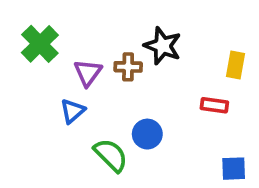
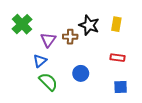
yellow rectangle: (235, 65) -> (116, 24), moved
green semicircle: (111, 155) -> (48, 82), moved
blue square: (234, 169) -> (121, 87), moved

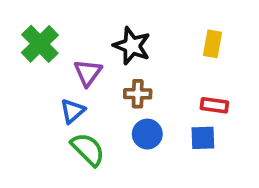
black star: (89, 25) -> (132, 46), moved
brown cross: (70, 37) -> (138, 94), moved
blue square: (121, 87) -> (203, 138), moved

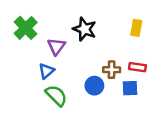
brown cross: (138, 94) -> (112, 70), moved

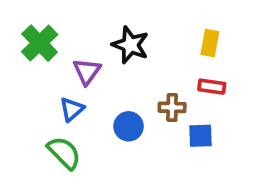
red rectangle: (137, 67) -> (212, 87), moved
blue circle: (94, 86) -> (129, 126), moved
green semicircle: (56, 95) -> (64, 153), moved

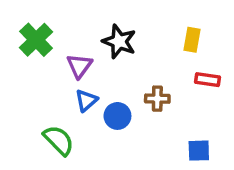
red rectangle: (212, 87) -> (208, 80), moved
blue triangle: (72, 109) -> (86, 100), moved
blue square: (200, 136) -> (199, 151), moved

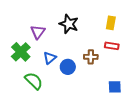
green cross: (36, 40) -> (21, 52), moved
purple triangle: (79, 66) -> (38, 32), moved
red rectangle: (208, 80) -> (112, 46), moved

